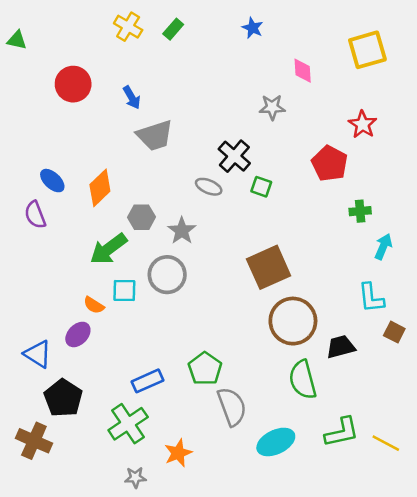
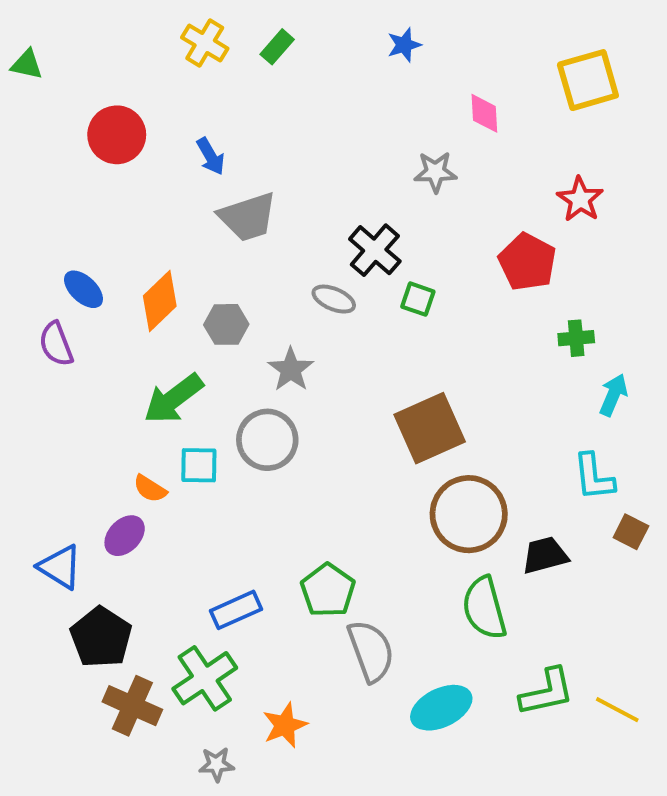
blue star: (253, 28) -> (404, 45), turned 30
gray hexagon: (141, 217) -> (226, 324), moved
brown cross: (34, 441) -> (132, 706), moved

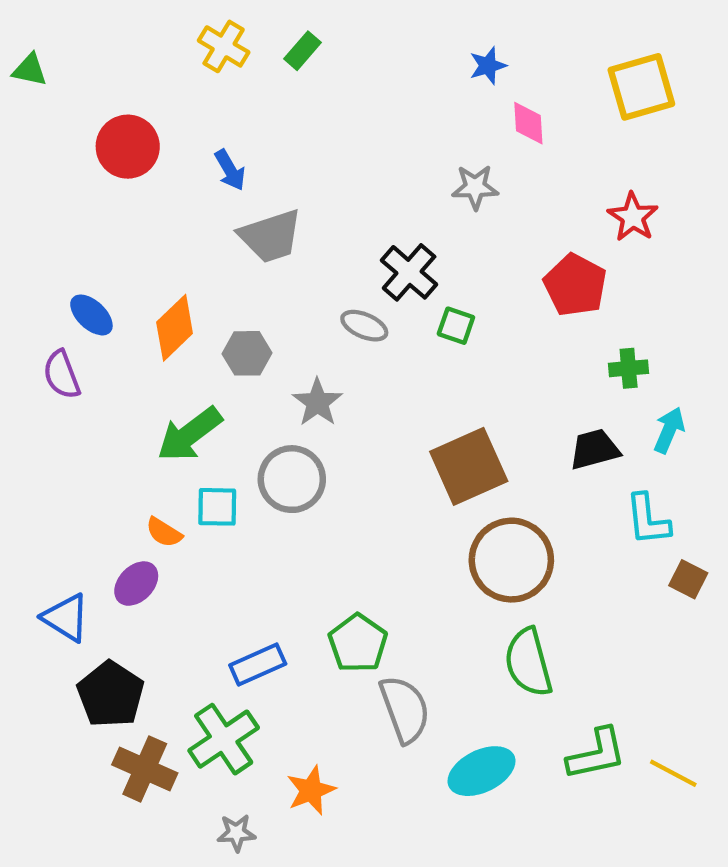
blue star: (404, 45) -> (488, 66), moved
black trapezoid: (545, 555) -> (594, 449), moved

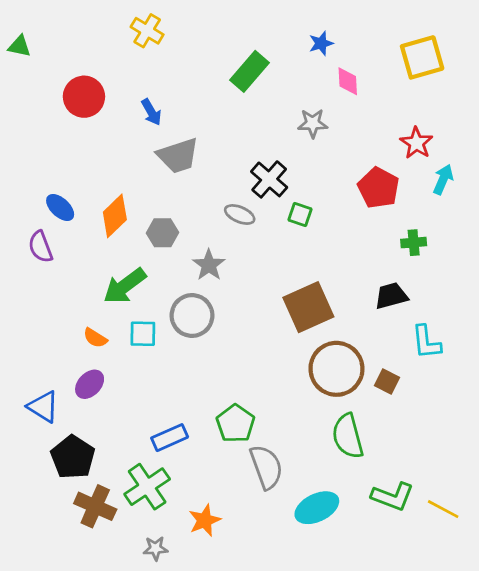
green rectangle: (302, 51) -> (250, 71), moved, size x1.6
cyan arrow: (669, 430) -> (443, 179), moved
orange semicircle: (164, 532) -> (95, 338), moved
brown square: (688, 579) -> (387, 381), moved
green L-shape: (597, 754) -> (393, 496), turned 33

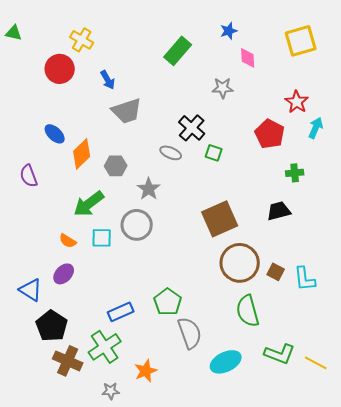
yellow cross: (147, 31) -> (82, 40), moved
blue ellipse: (60, 207) -> (55, 134), moved
cyan L-shape: (426, 342) -> (305, 279), moved

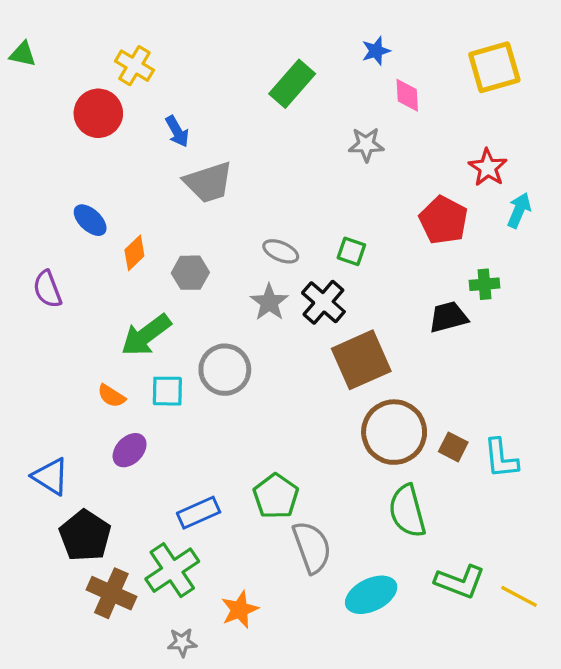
black cross: (192, 128) -> (323, 302), moved
orange diamond: (82, 154) -> (134, 253), size x0.7
gray star: (149, 189) -> (269, 302), moved
black trapezoid: (279, 211) -> (448, 317), moved
purple ellipse: (64, 274) -> (130, 450), moved

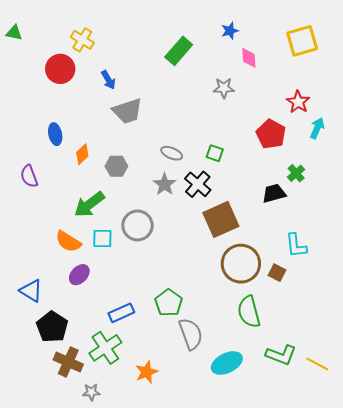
blue ellipse: (90, 220) -> (55, 134), turned 35
green cross: (484, 284) -> (296, 173), turned -36
orange semicircle: (111, 396) -> (68, 242), size x1.5
cyan L-shape: (501, 458) -> (296, 246), moved
gray star: (182, 642) -> (91, 392), moved

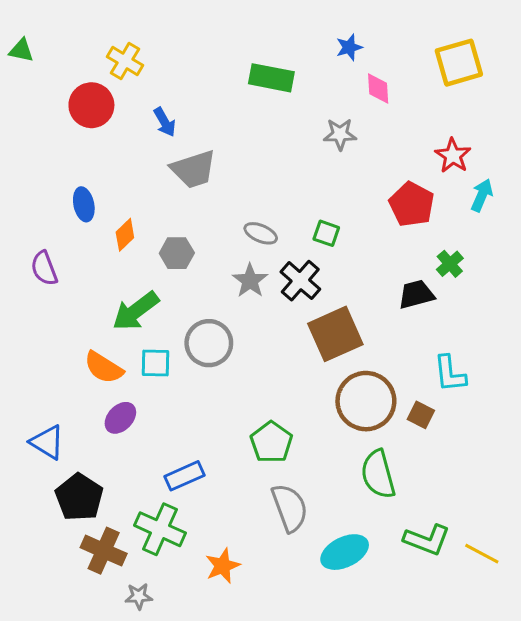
green rectangle: (179, 51) -> (271, 78), turned 60
green pentagon: (169, 303) -> (271, 442), moved
green cross: (105, 348) -> (160, 529), turned -32

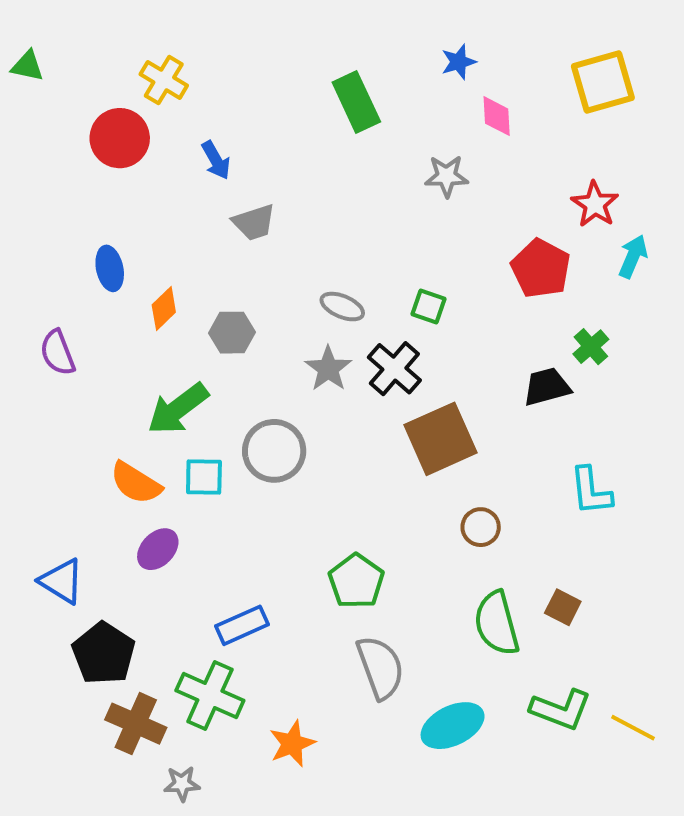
green rectangle: (271, 78) -> (356, 102), turned 54
gray trapezoid: (194, 169) -> (254, 222), size x0.7
brown circle: (366, 401) -> (481, 527), size x0.5
brown square: (421, 415) -> (563, 607), moved

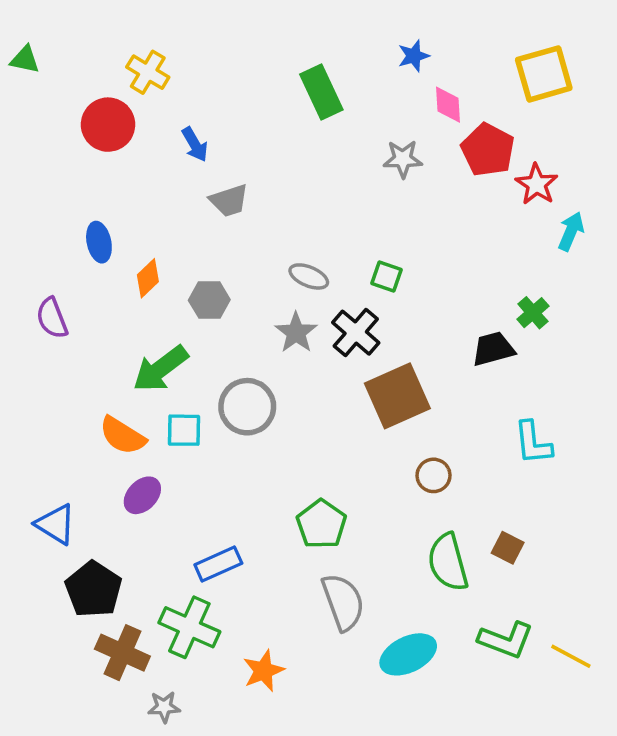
red pentagon: (541, 268) -> (488, 150), moved

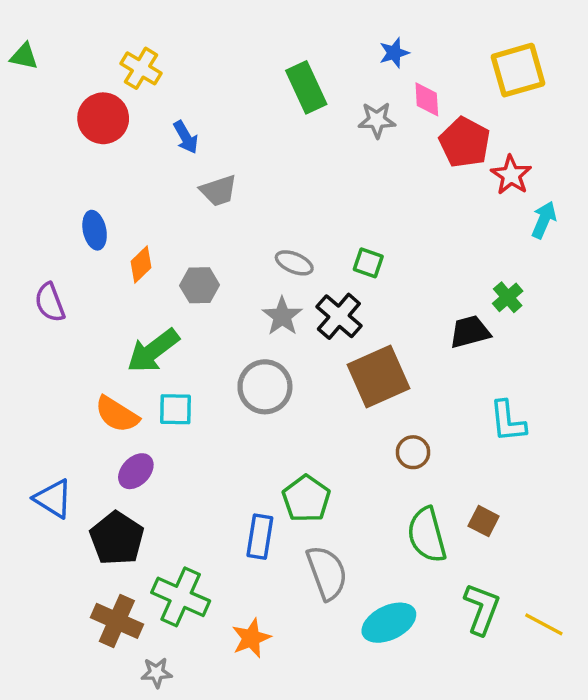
gray star: (403, 159) -> (377, 120), moved
gray circle: (247, 407) -> (265, 387), moved
blue rectangle: (218, 564) -> (260, 537), moved, turned -57
black pentagon: (94, 589) -> (117, 538), moved
green L-shape: (506, 640) -> (482, 609), turned -90

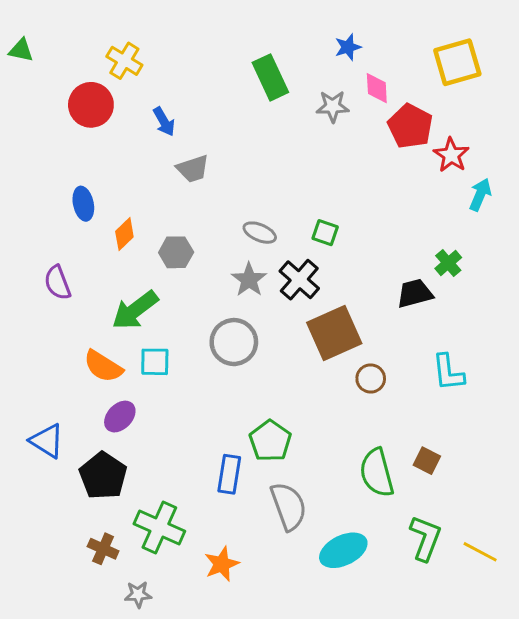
purple semicircle: (50, 302) -> (57, 283), moved
brown circle: (413, 452) -> (371, 379), moved
brown cross: (117, 621) -> (103, 549), size x0.7

